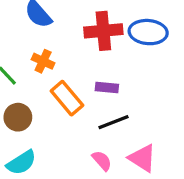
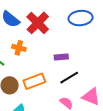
red cross: (103, 31) -> (38, 23), moved, turned -30
orange rectangle: (67, 98) -> (34, 81), moved, turned -60

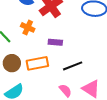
purple rectangle: (61, 57) -> (55, 42), moved

